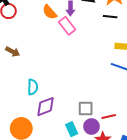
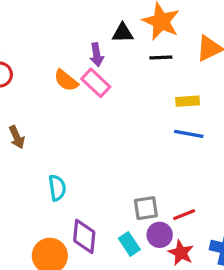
orange semicircle: (50, 12) -> (66, 80), moved
brown arrow: (13, 52) -> (17, 137), turned 48
purple diamond: (46, 107) -> (84, 236), moved, turned -55

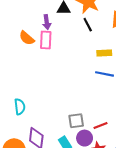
black line: (161, 57) -> (88, 25), turned 64
pink rectangle: (96, 83) -> (46, 40), turned 48

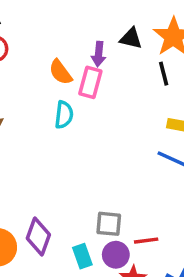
cyan semicircle: (20, 107) -> (64, 115), moved

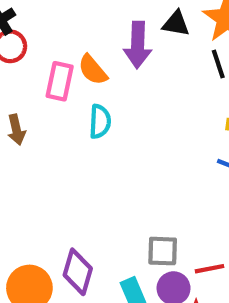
purple arrow: (99, 54) -> (138, 45), size x1.5
pink rectangle: (90, 82) -> (60, 81), moved

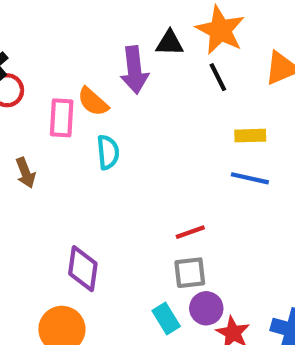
red line: (210, 269) -> (190, 232), moved
purple diamond: (78, 272) -> (83, 269), moved

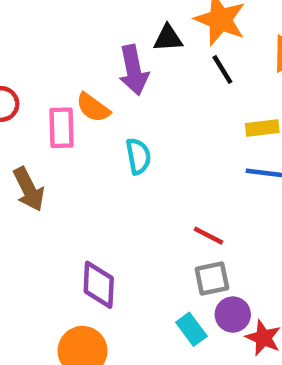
cyan semicircle: (108, 152) -> (138, 156), moved
brown arrow: (25, 173) -> (29, 189), size x1.4
red line: (190, 232) -> (208, 236), turned 52

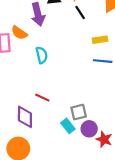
red line: (208, 236) -> (42, 98), moved
cyan rectangle: (191, 329) -> (68, 126), moved

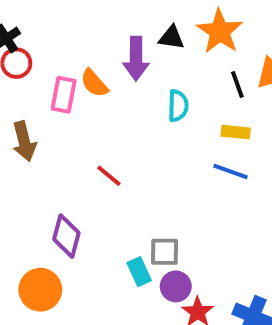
black line: (80, 13) -> (237, 85), moved
cyan semicircle: (42, 55) -> (178, 106), moved
red line: (42, 98) -> (109, 176), moved

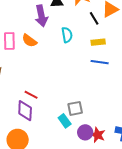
orange semicircle: (94, 83) -> (29, 41), moved
red line: (109, 176) -> (31, 95), moved
purple circle: (176, 286) -> (85, 132), moved

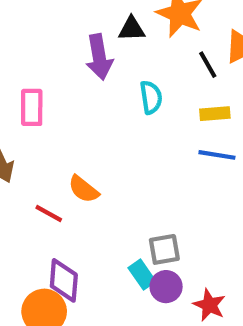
orange semicircle: (29, 41) -> (84, 189), moved
red line: (31, 95) -> (49, 214), moved
purple diamond: (25, 111) -> (64, 280), moved
purple circle: (85, 132) -> (166, 287), moved

